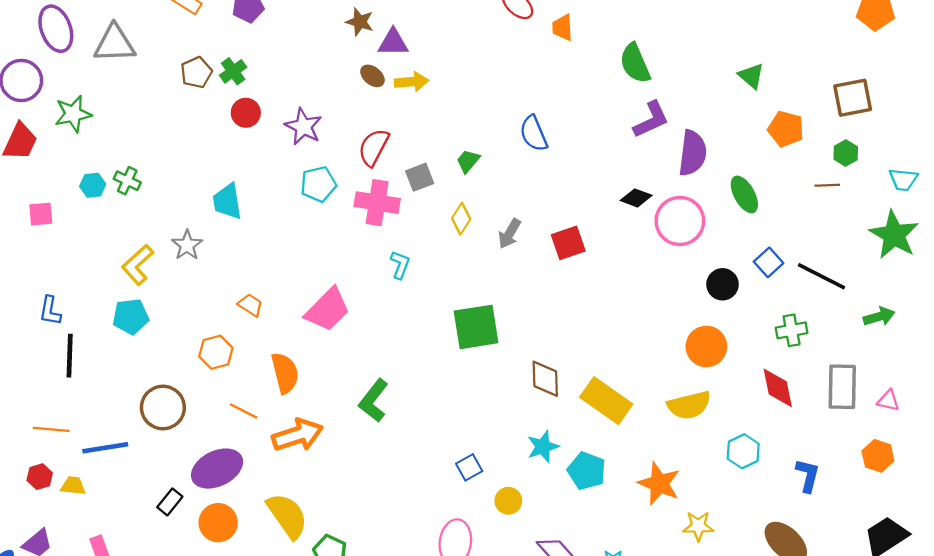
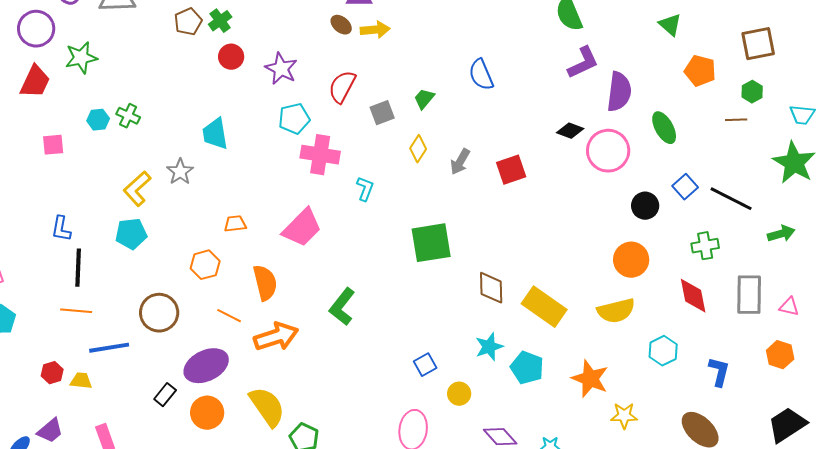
pink cross: (377, 203) -> (320, 155), moved
orange trapezoid: (250, 305) -> (235, 224), turned -40
orange line: (51, 429) -> (76, 311), moved

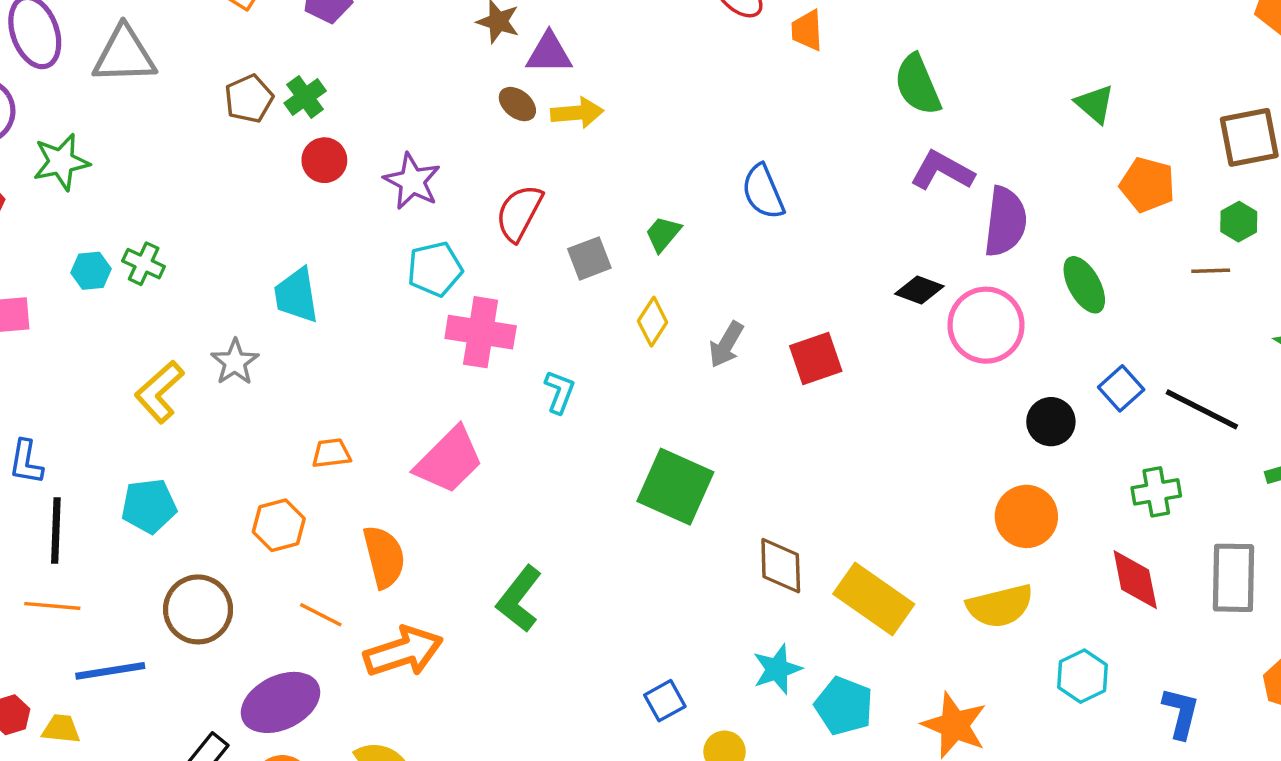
purple L-shape: (583, 63) -> (942, 171), turned -126
cyan pentagon: (131, 234) -> (149, 506), moved
green square: (431, 243) -> (675, 487), turned 33

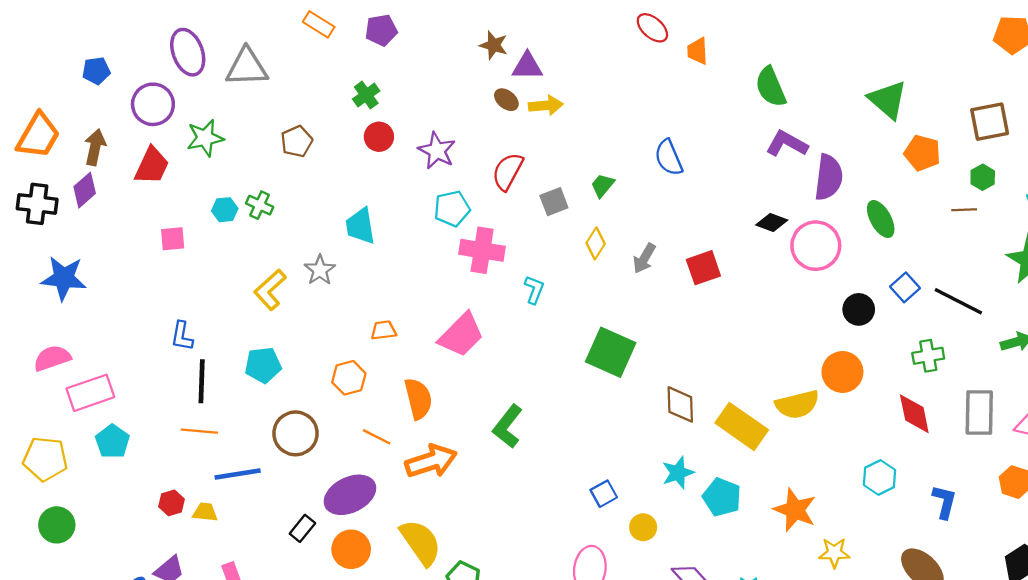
brown pentagon: (249, 99) -> (297, 141), moved
green triangle: (1095, 104) -> (888, 100), size x1.5
yellow semicircle: (1000, 606) -> (797, 404), moved

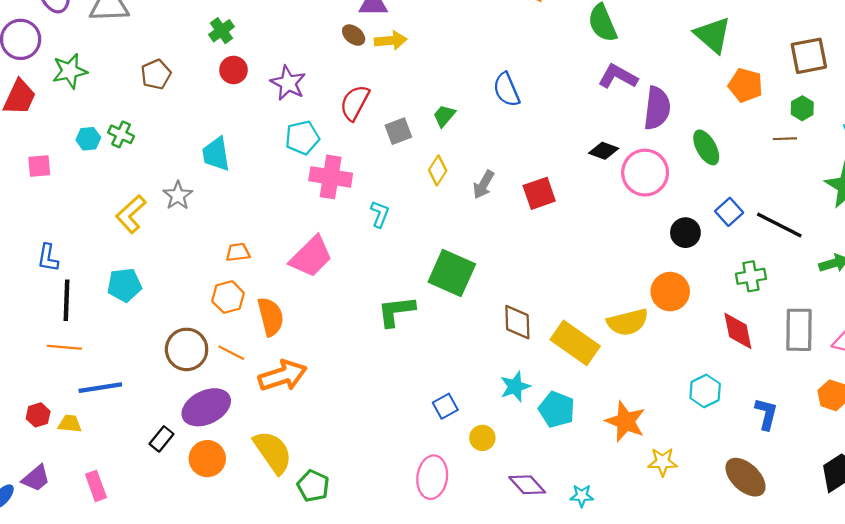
orange hexagon: (349, 378) -> (228, 297), moved
green L-shape: (508, 426) -> (396, 311), moved, turned 45
brown circle: (295, 433) -> (187, 349), moved

